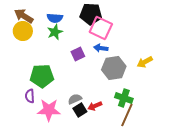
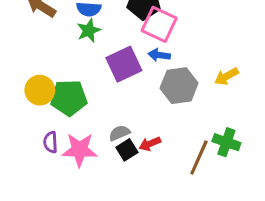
yellow circle: (23, 31) -> (40, 90), moved
purple square: (78, 54) -> (124, 64), size x1.6
purple semicircle: (30, 96) -> (50, 142), moved
green cross: (124, 98) -> (226, 142), moved

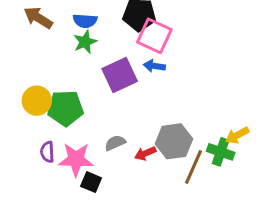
yellow arrow: (226, 76) -> (237, 135), moved
gray hexagon: (179, 86) -> (174, 141), moved
black square: (127, 150) -> (91, 182), moved, turned -35

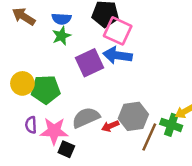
blue arrow: (154, 66) -> (118, 55), size x1.6
gray semicircle: (115, 143) -> (86, 118), size x1.6

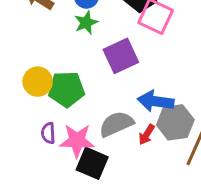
blue arrow: (118, 55) -> (156, 101), moved
red arrow: (110, 126) -> (147, 135), turned -35
black square: (66, 149) -> (92, 163), size x1.5

